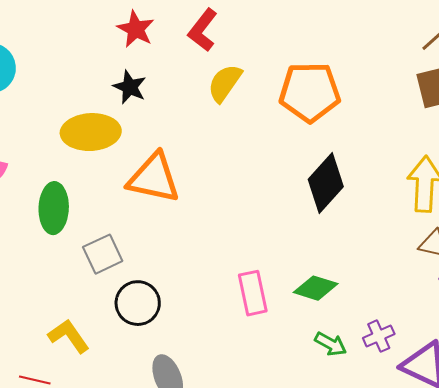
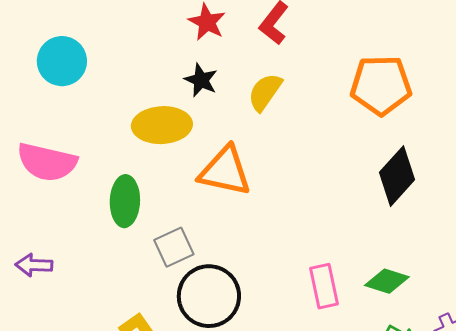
yellow semicircle: (225, 83) -> (265, 92), moved
black circle: (138, 303) -> (209, 296), size x1.4

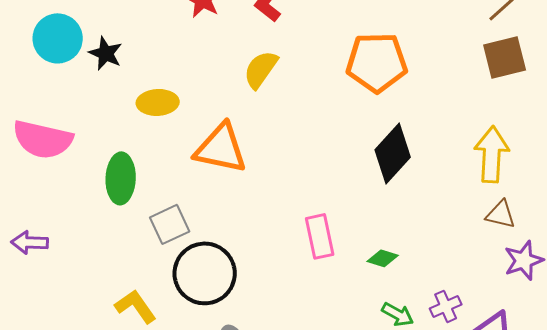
black star: (201, 80) -> (106, 53), moved
yellow ellipse: (162, 125) -> (158, 102), size x0.7
green diamond: (387, 281) -> (383, 258), size x0.7
pink rectangle: (324, 286) -> (320, 236), moved

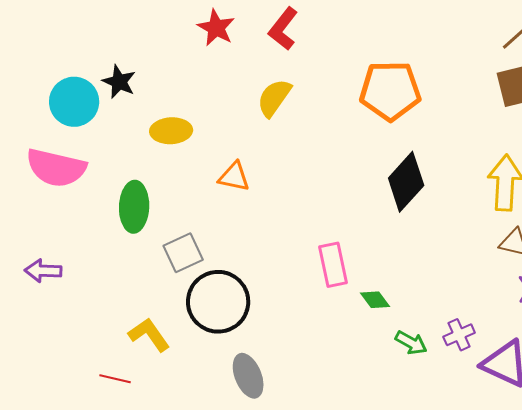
cyan circle: (58, 38) -> (74, 102), moved
orange triangle: (221, 148) -> (234, 177), size x0.6
green diamond: (383, 258) -> (375, 300), moved, turned 36

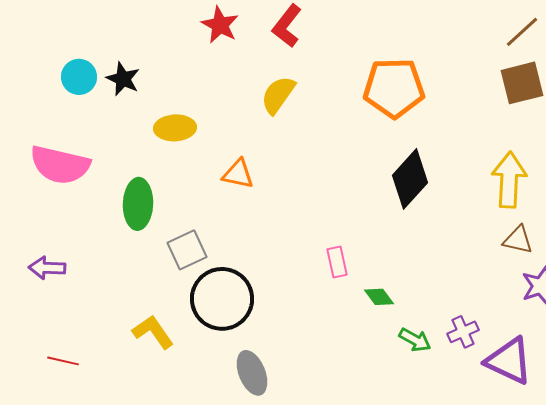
cyan circle: (74, 102) -> (79, 77), moved, size x0.7
pink rectangle: (333, 265) -> (337, 262), size x0.7
red line: (115, 379) -> (63, 361), moved

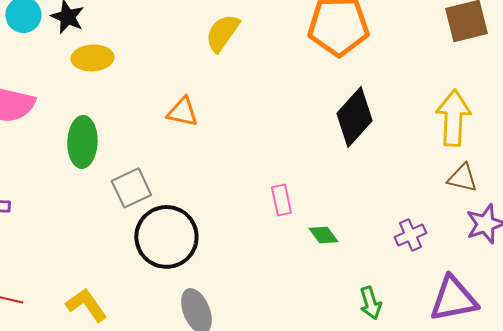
yellow ellipse: (175, 128) -> (92, 58), moved
yellow L-shape: (153, 332) -> (86, 305), moved
purple cross: (463, 332) -> (410, 235), moved
green arrow: (415, 340) -> (370, 303), moved, turned 44
purple triangle: (509, 361) -> (453, 299), turned -36

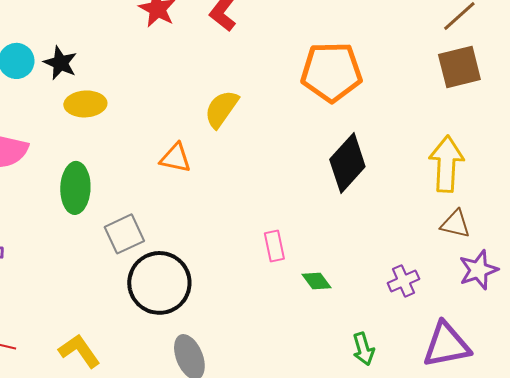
yellow semicircle: (222, 33) -> (221, 109), moved

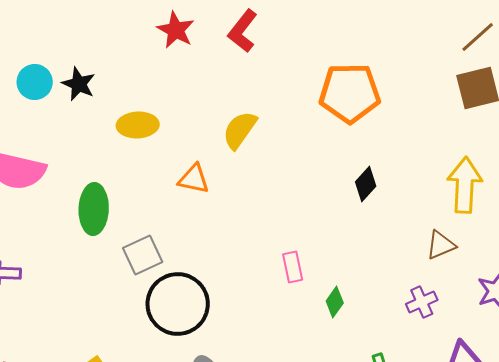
yellow ellipse: (85, 104) -> (138, 125), moved
black diamond: (347, 163) -> (366, 184), size x0.6
brown triangle: (455, 224) -> (441, 245), moved, turned -36
green diamond: (316, 281) -> (335, 302), turned 72

